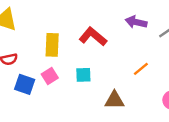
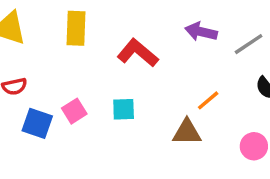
yellow rectangle: (52, 45) -> (76, 28), moved
brown triangle: (114, 100) -> (187, 132), moved

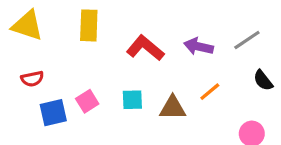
purple arrow: (201, 32) -> (199, 46), moved
blue square: (37, 123) -> (53, 113), turned -32
brown triangle: (187, 132) -> (173, 108), moved

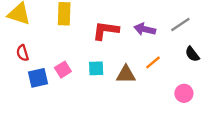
red L-shape: (145, 48) -> (106, 30), turned -32
red semicircle: (32, 79) -> (23, 53), turned 84

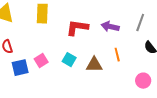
gray line: (180, 25) -> (140, 23), turned -36
orange line: (153, 62) -> (117, 55), turned -64
cyan square: (96, 68) -> (69, 60), turned 32

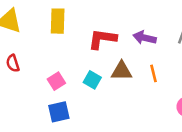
brown triangle: (94, 65) -> (122, 71), moved
blue square: (20, 68) -> (59, 112), moved

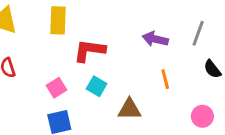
red L-shape: (102, 39) -> (89, 50), moved
brown triangle: (122, 71) -> (129, 109), moved

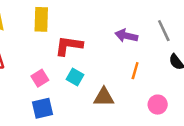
gray line: (198, 33) -> (164, 31), turned -45
orange line: (165, 79) -> (135, 71), turned 30
pink circle: (202, 116) -> (158, 105), moved

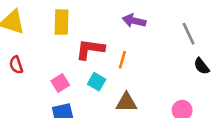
purple arrow: (126, 36) -> (134, 21), moved
orange line: (135, 71) -> (122, 60), moved

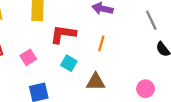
orange line: (122, 60) -> (101, 43), moved
pink square: (60, 83) -> (28, 57), moved

